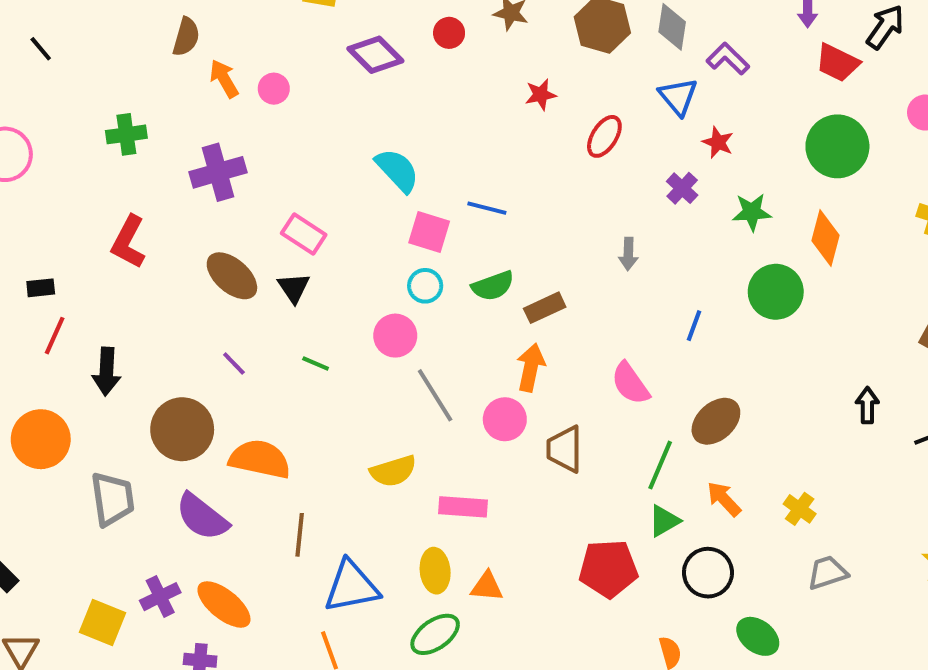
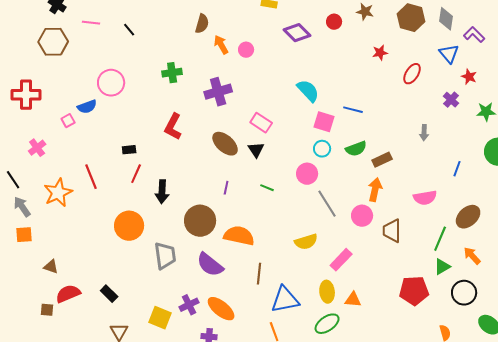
purple line: (234, 363) -> (226, 188), turned 56
pink semicircle: (630, 383) -> (425, 198), turned -65
pink rectangle: (463, 507) -> (341, 260), turned -50

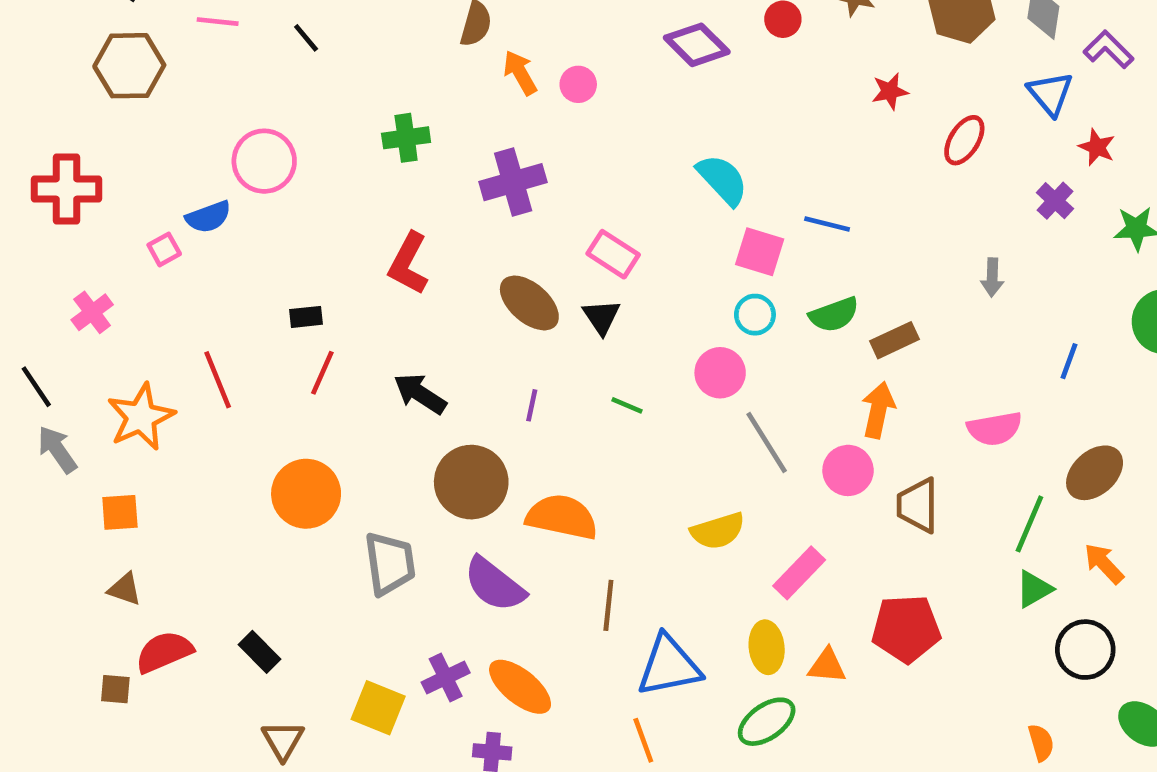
black arrow: (162, 192) -> (420, 394), moved, turned 120
orange square: (24, 235) -> (120, 512), moved
red pentagon: (414, 291) -> (906, 629), moved

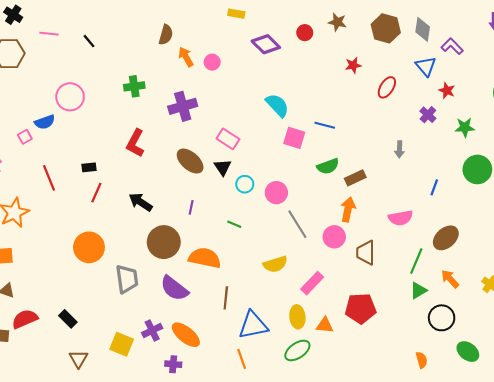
cyan circle: (755, 315) -> (245, 184), moved
red line: (218, 380) -> (49, 178), moved
green line: (627, 405) -> (234, 224), moved

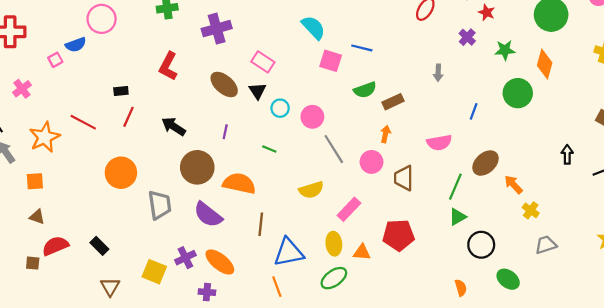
red line: (49, 178) -> (83, 122), moved, turned -40
orange arrow: (348, 209) -> (385, 134), size x0.7
orange arrow: (450, 279) -> (513, 185), moved

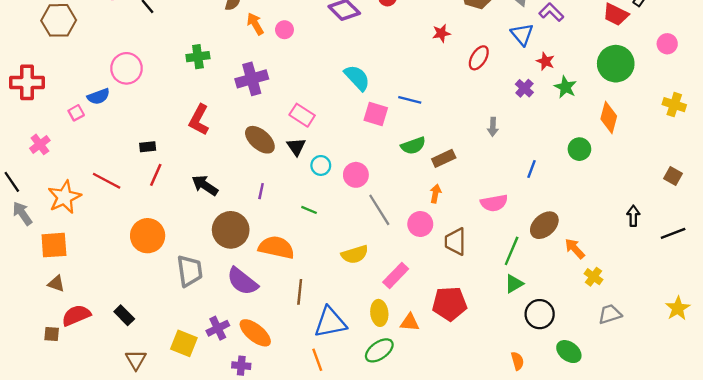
green star: (505, 50) -> (565, 87), moved, turned 30
green circle: (518, 93) -> (579, 149), size x0.7
orange square: (35, 181) -> (54, 245), size x1.4

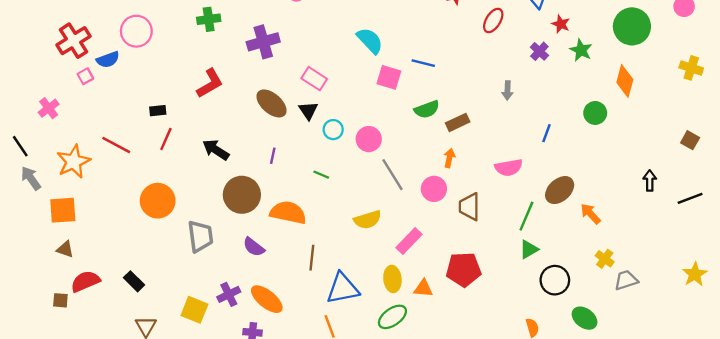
red cross: (27, 82) -> (74, 41), moved, turned -32
red L-shape: (199, 120) -> (210, 83), turned -148
yellow cross: (593, 277) -> (605, 259), moved
purple semicircle: (242, 281) -> (254, 247), size x0.7

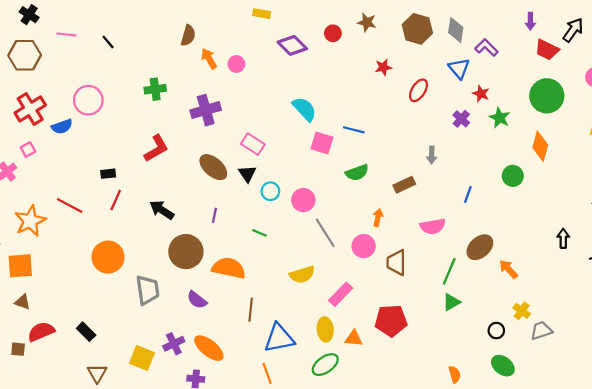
pink square: (85, 76) -> (28, 150), moved
brown rectangle: (458, 122) -> (404, 185), moved
black circle: (555, 280) -> (496, 331), moved, size x0.6

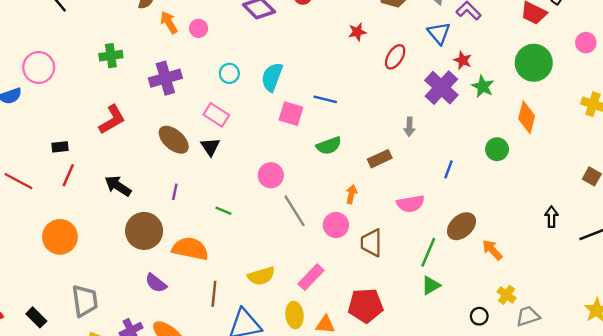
cyan semicircle: (304, 109) -> (272, 77), turned -116
purple cross: (461, 119) -> (441, 88), size x1.8
cyan circle: (270, 191) -> (229, 73), moved
yellow semicircle: (302, 275) -> (261, 276), moved
gray trapezoid: (148, 290) -> (85, 301), moved

